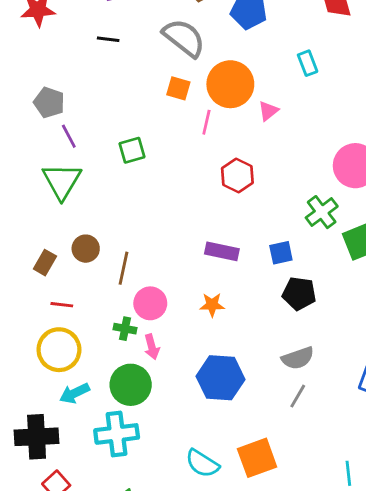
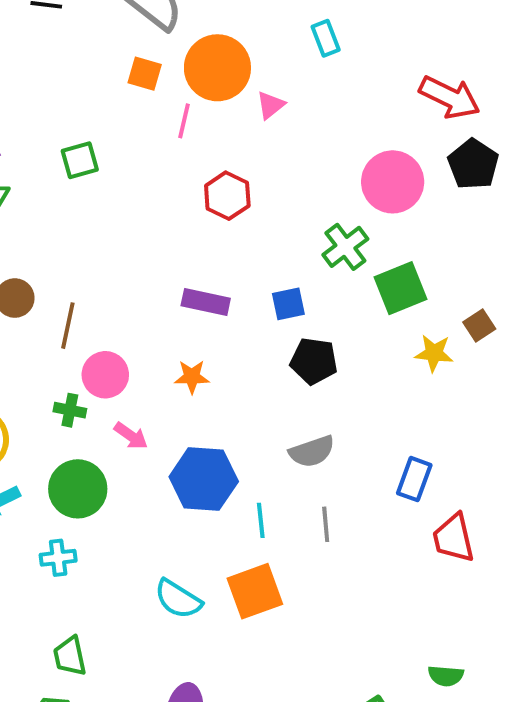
pink arrow: (152, 347) -> (131, 436), moved, turned -40
gray line: (298, 396) -> (326, 524), moved, turned -35
cyan cross: (117, 434) -> (58, 558), size x0.6
cyan line: (348, 473) -> (261, 520), moved

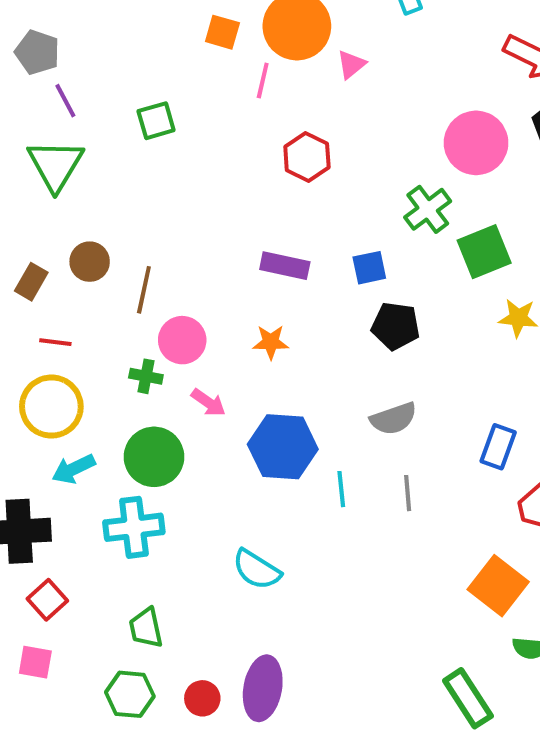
cyan cross: (58, 558) -> (134, 527), size x1.6
orange square: (255, 591) -> (498, 586), moved, turned -32

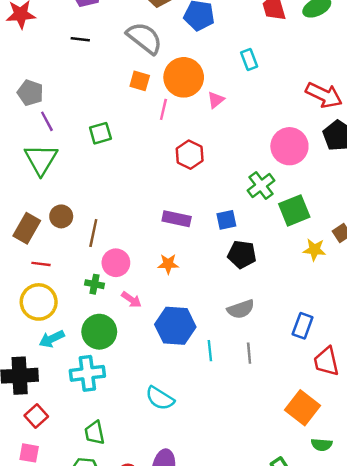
brown rectangle: (31, 282) -> (27, 228), size x1.4

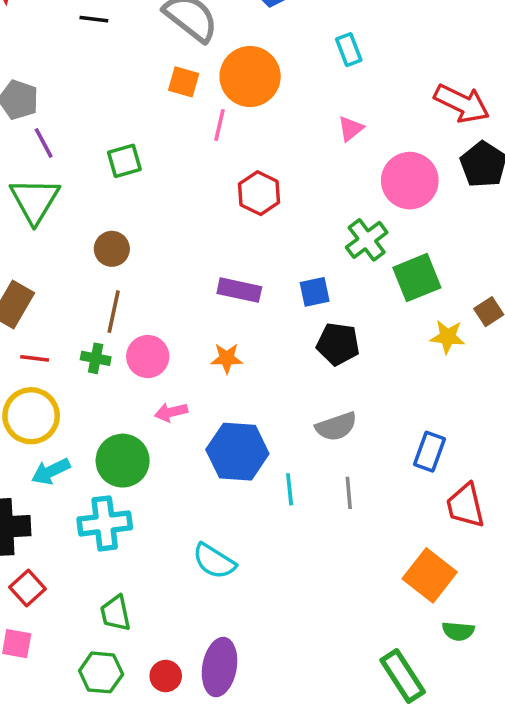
pink triangle: (216, 100) -> (351, 129), moved
brown circle: (61, 216) -> (112, 249), moved
green cross: (95, 284) -> (96, 358), moved
pink arrow: (131, 300) -> (171, 412), turned 132

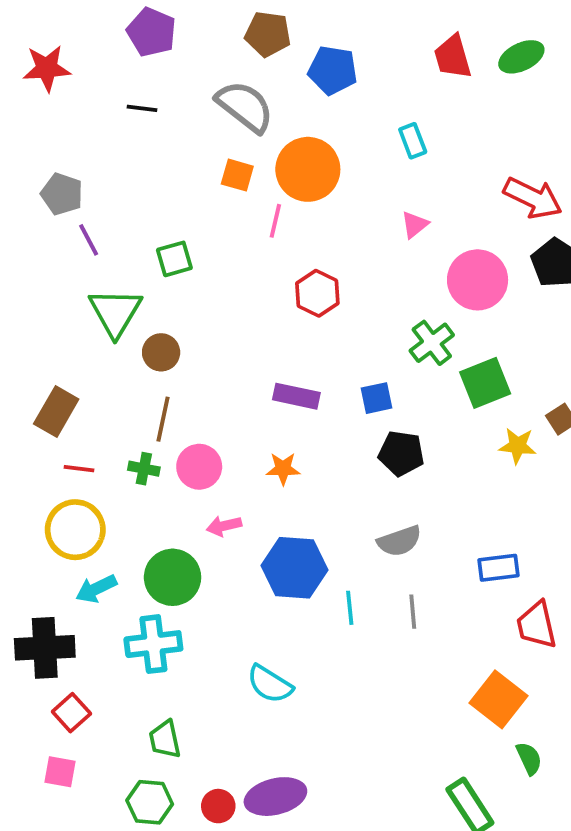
green triangle: (35, 200) -> (115, 312), moved
blue rectangle: (430, 452) -> (499, 568), turned 63
green semicircle: (458, 631) -> (529, 758), turned -120
purple ellipse: (220, 667) -> (275, 797), turned 66

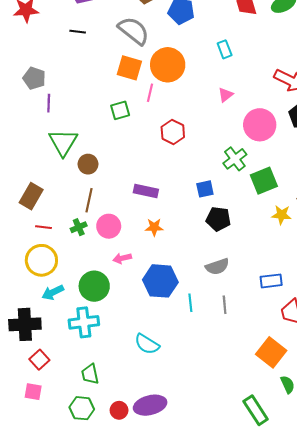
orange square: (237, 175) -> (129, 68), size x1.4
purple line: (89, 240) -> (49, 103), turned 30
green square: (174, 259) -> (120, 110), moved
purple rectangle: (296, 396) -> (146, 191), moved
green cross: (144, 469) -> (79, 227), turned -35

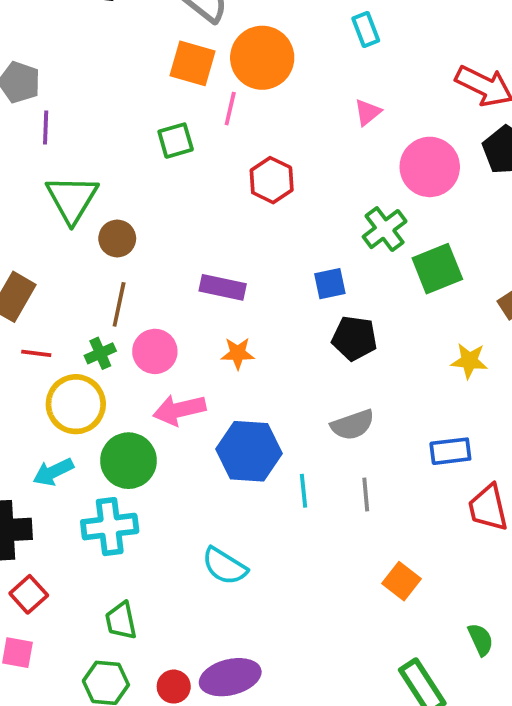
yellow star: (281, 215) -> (469, 361), moved
pink arrow: (122, 258) -> (179, 410), size x1.5
yellow circle: (41, 260) -> (76, 404), moved
orange square: (271, 352) -> (401, 581), moved, size x0.7

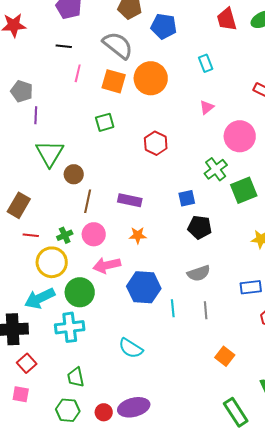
pink line: (230, 109) -> (78, 73), moved
brown line: (119, 304) -> (88, 201), moved
cyan arrow: (53, 472) -> (40, 298), size x1.4

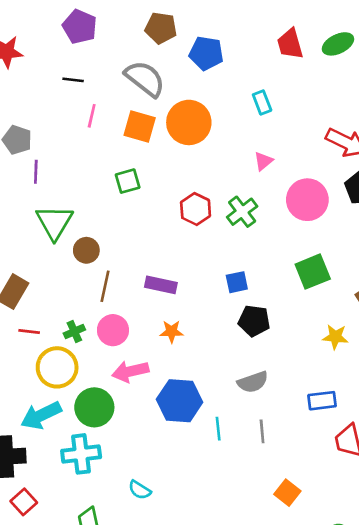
green cross: (216, 169) -> (242, 212), moved
cyan semicircle: (131, 348) -> (140, 490), moved, size x0.7

